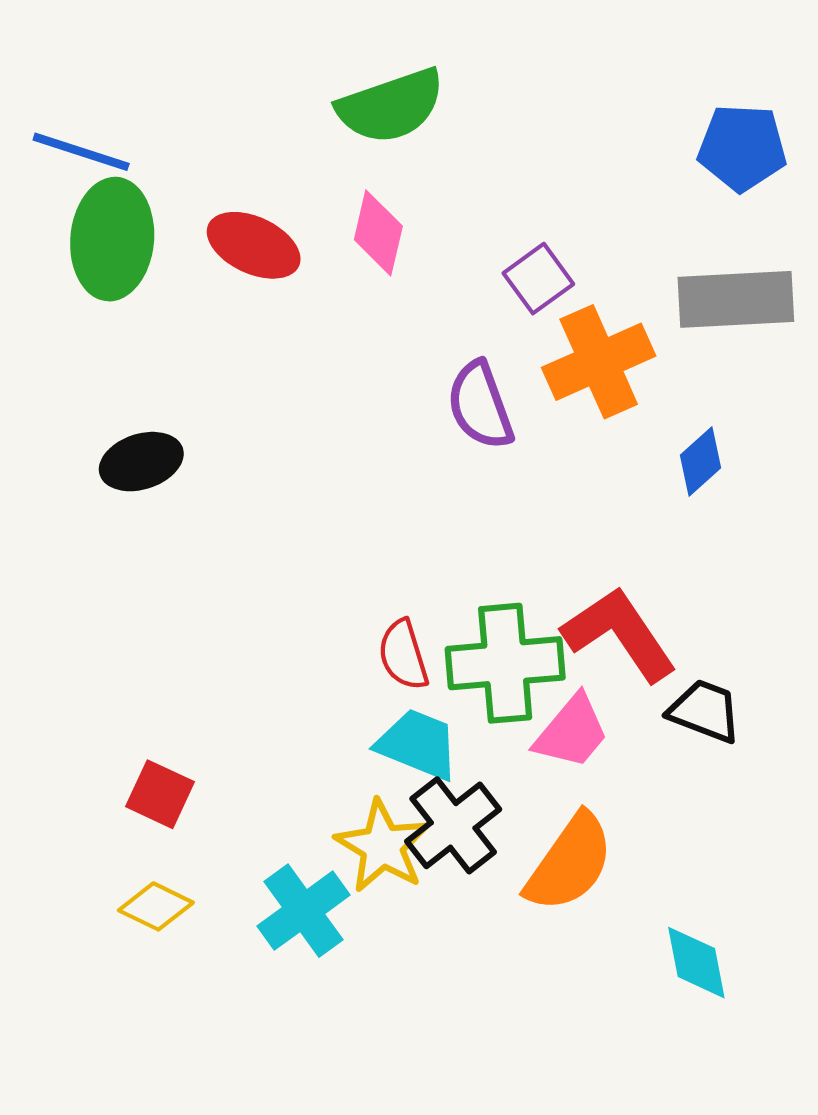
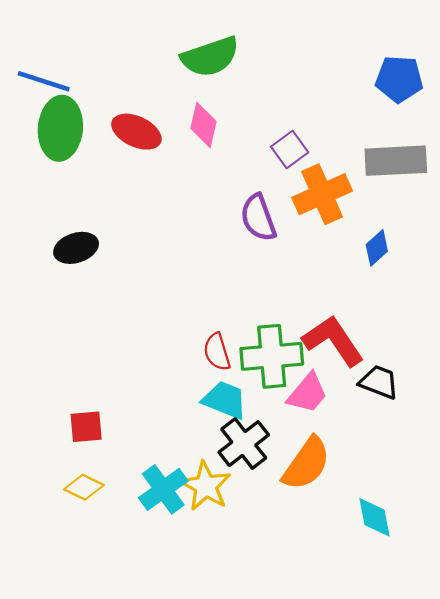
red square: (160, 794) -> (86, 427), turned -30
yellow star: (382, 846) -> (206, 486), moved

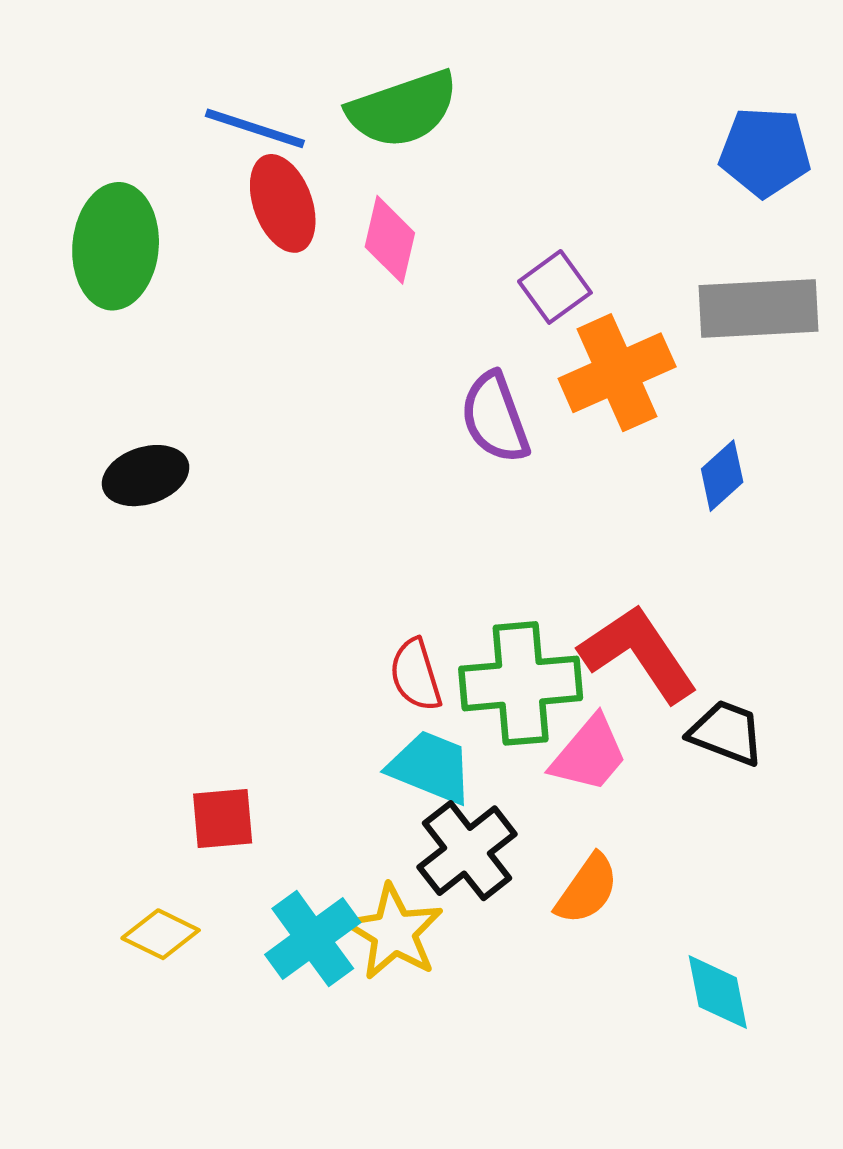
blue line: (44, 81) -> (255, 128), moved
red ellipse: (136, 132) -> (283, 203), moved, turned 45
red square: (86, 427) -> (223, 818), moved
orange semicircle: (306, 464) -> (587, 889), size x0.7

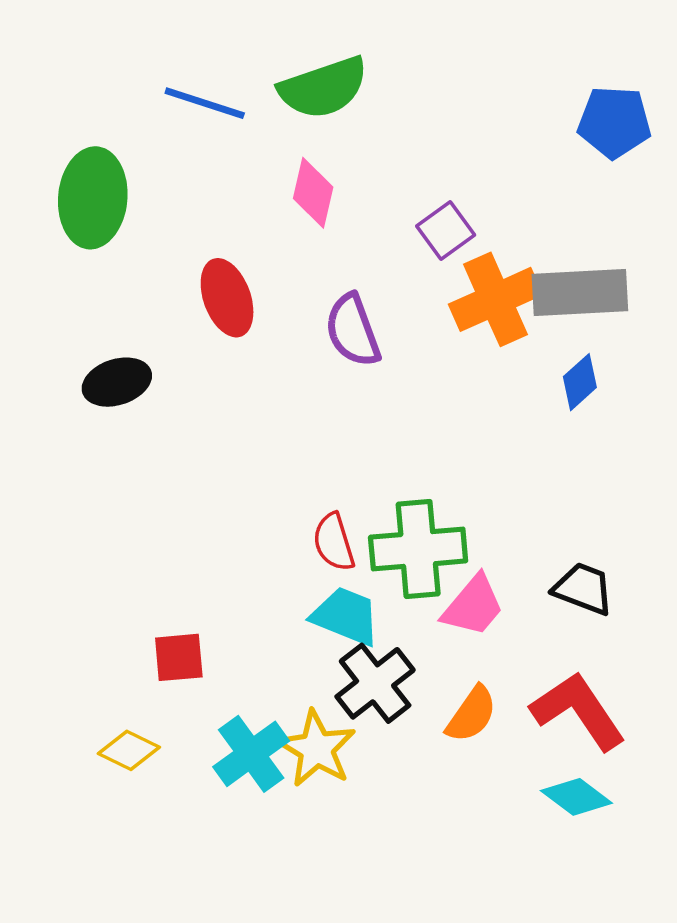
red ellipse: (283, 203) -> (227, 298), moved
gray rectangle: (758, 308) -> (580, 293), moved
purple semicircle: (495, 418) -> (353, 330), moved
red L-shape: (638, 653) -> (578, 711), moved
cyan diamond: (718, 992) -> (576, 797), turned -42

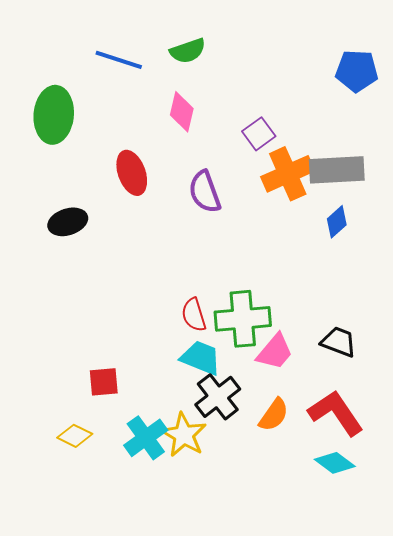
green semicircle: (323, 88) -> (188, 51), size x0.7

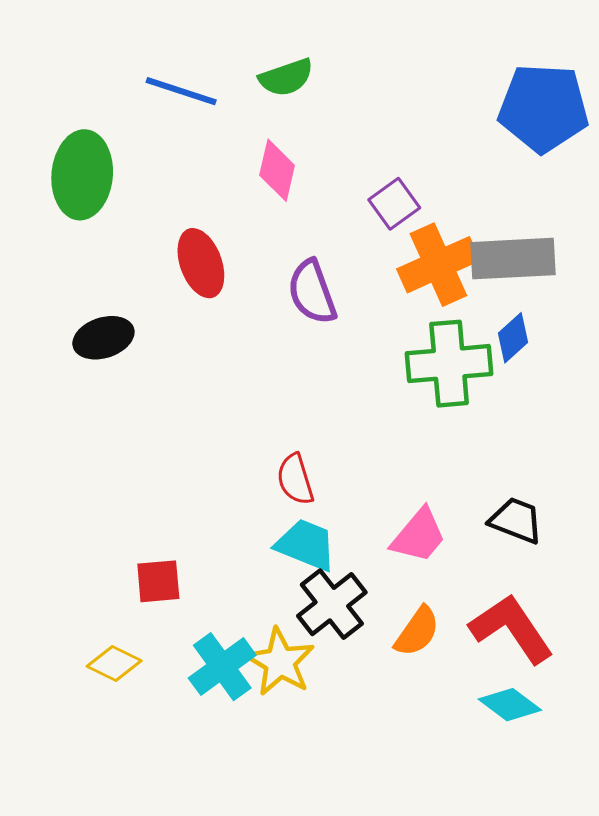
blue pentagon: (357, 71) -> (543, 108), size x1.4
green cross: (243, 319) -> (449, 364), moved

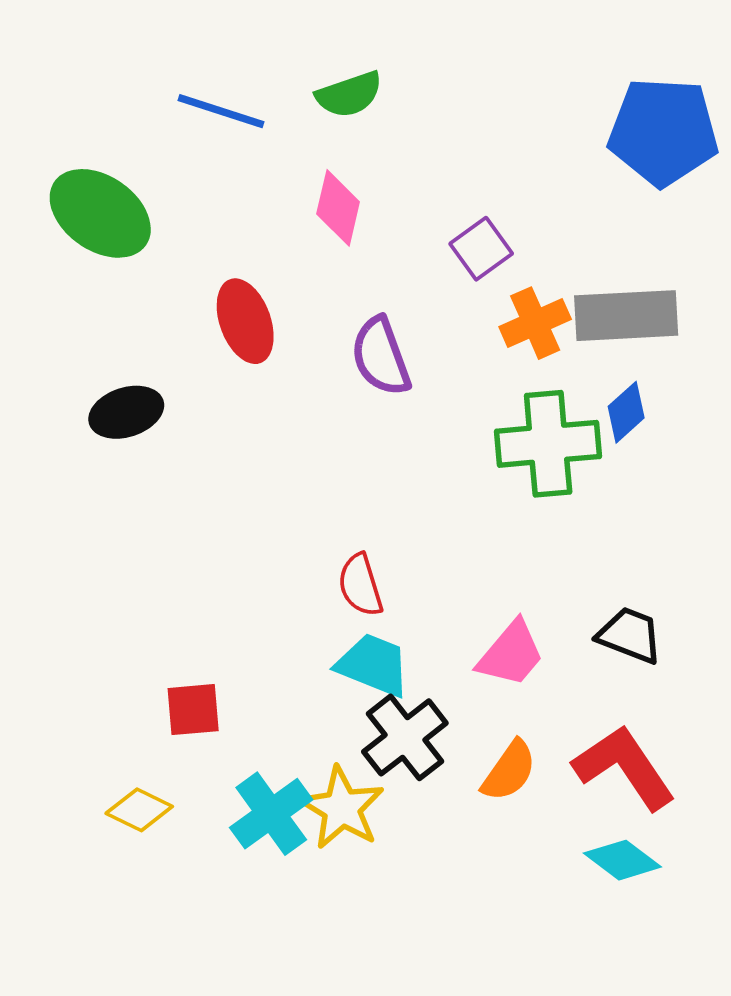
green ellipse: (82, 175) -> (100, 213), turned -60
orange cross: (438, 265) -> (535, 323), size x0.7

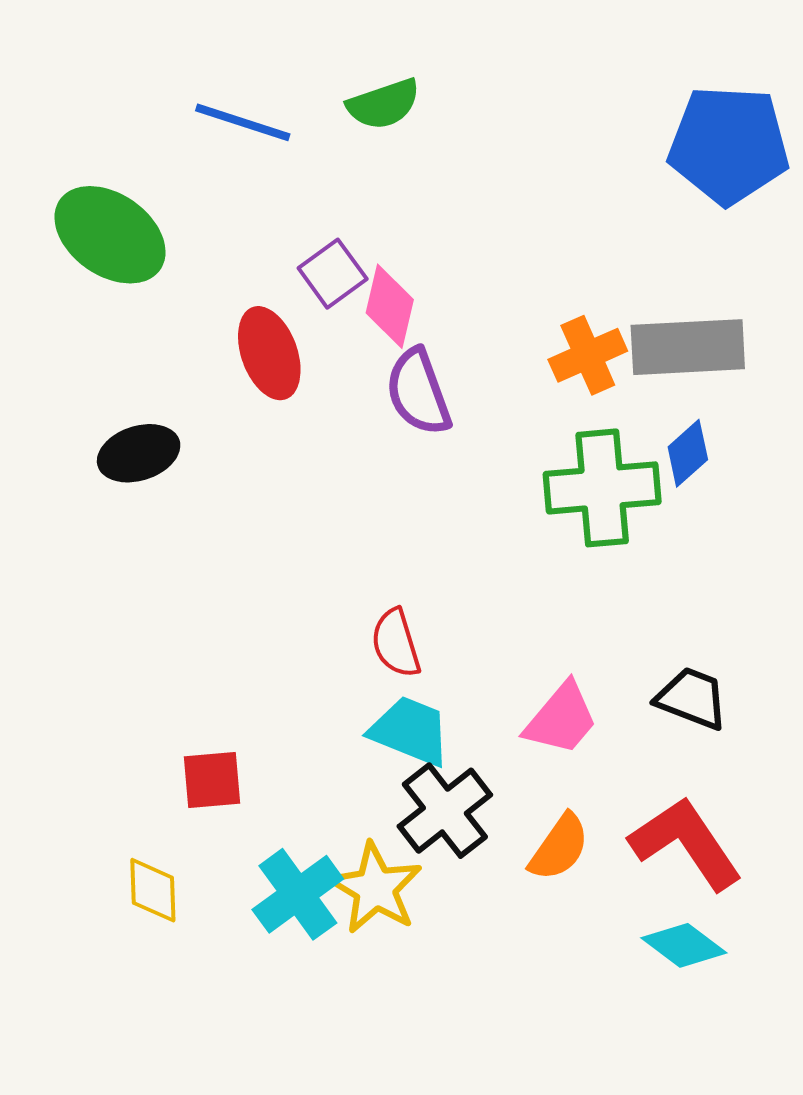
pink diamond: (338, 208) -> (390, 306), moved
purple square: (481, 249) -> (333, 274), moved
yellow diamond: (139, 810) -> (153, 890), turned 62

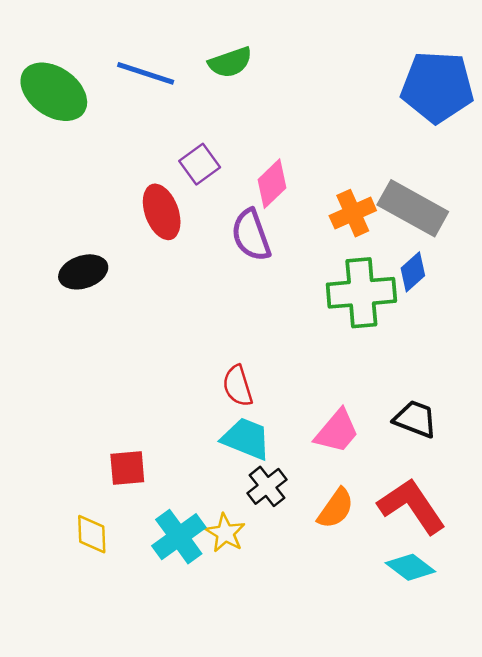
green ellipse: (110, 235) -> (54, 92), moved
pink diamond: (390, 306) -> (272, 184), moved, turned 33
gray rectangle: (688, 347) -> (413, 208), turned 32
black cross: (445, 811) -> (267, 486), size x0.7
yellow star: (375, 888) -> (225, 533), size x0.7

